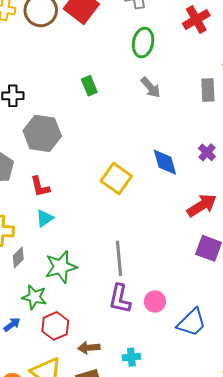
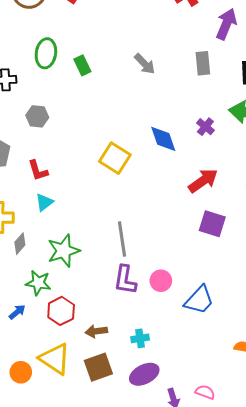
green ellipse: (143, 43) -> (46, 53), moved
gray hexagon: (42, 133) -> (37, 116), size x0.6

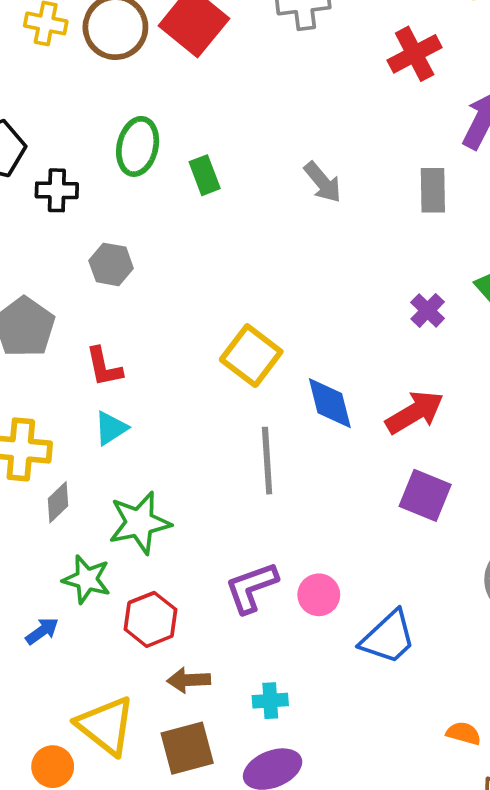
blue diamond: (163, 139) -> (330, 403), moved
gray line: (122, 239) -> (267, 461), moved
purple L-shape: (125, 280) -> (251, 588), turned 56
red hexagon: (61, 311) -> (150, 619), moved
orange circle: (21, 372) -> (53, 767), moved

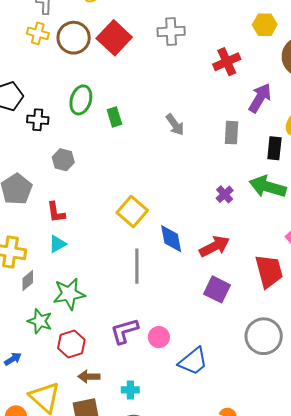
blue arrow: (42, 631) -> (13, 359), moved

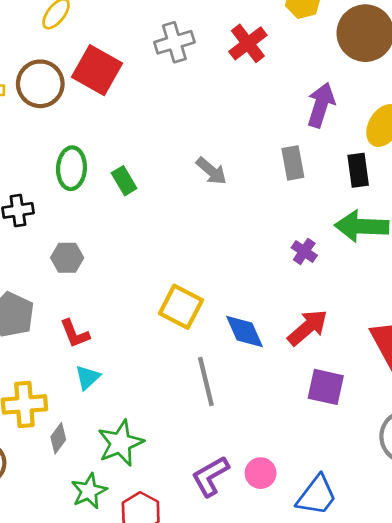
red cross: (227, 62) -> (248, 43), moved
green star: (40, 321) -> (89, 491), turned -30

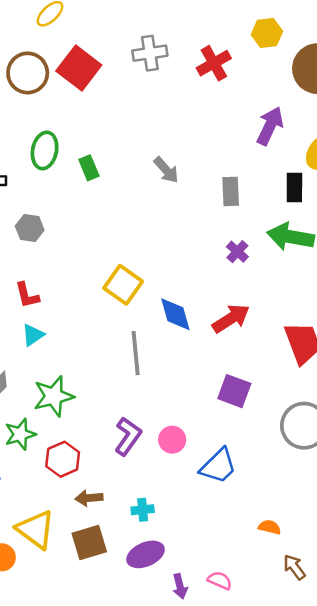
gray rectangle: (293, 163) -> (231, 191), moved
purple square: (326, 387) -> (234, 391), moved
purple L-shape: (210, 476) -> (128, 436), turned 147

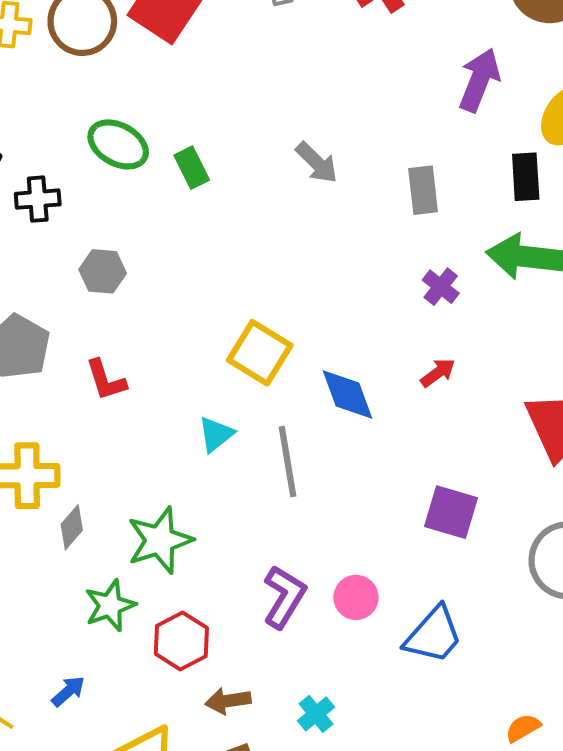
green ellipse: (45, 150) -> (118, 144), turned -69
red arrow: (231, 318) -> (438, 373), moved, size x0.6
cyan triangle: (33, 335) -> (216, 434), moved
cyan cross: (143, 510) -> (316, 714), turned -30
orange semicircle: (270, 527) -> (523, 728), turned -40

